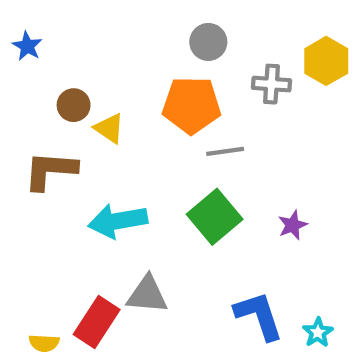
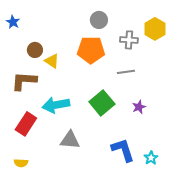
gray line: (225, 151) -> (126, 72), moved
red rectangle: (97, 322) -> (26, 124), moved

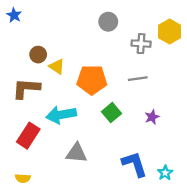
blue star: (13, 22) -> (14, 15), moved
orange pentagon: (91, 50) -> (92, 80), moved
green square: (102, 103) -> (112, 113), size x0.7

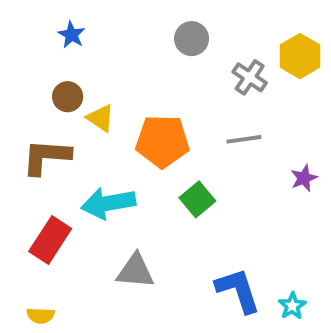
blue star: (14, 15) -> (71, 35), moved
gray cross: (141, 44) -> (250, 77), turned 30
purple star: (152, 117) -> (304, 178), moved

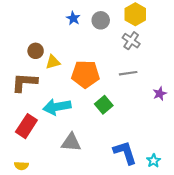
blue star: (71, 35) -> (73, 18), moved
yellow hexagon: (300, 56) -> (135, 14), moved
yellow triangle: (101, 118) -> (53, 62), turned -49

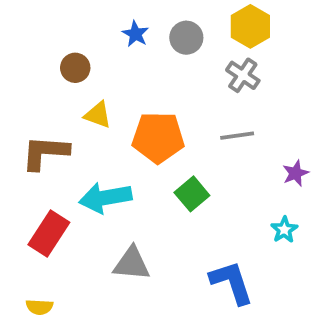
brown circle: (36, 51) -> (75, 68), moved
yellow triangle: (53, 62) -> (98, 115), turned 35
cyan star: (154, 161) -> (284, 230), moved

